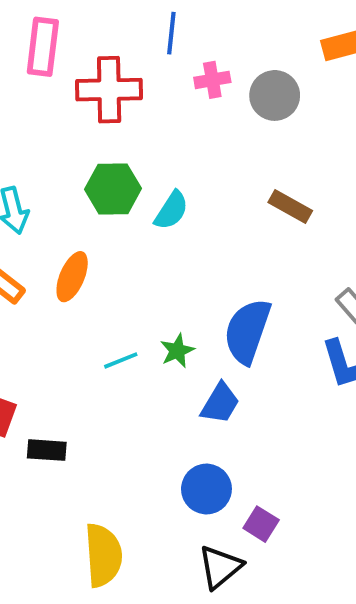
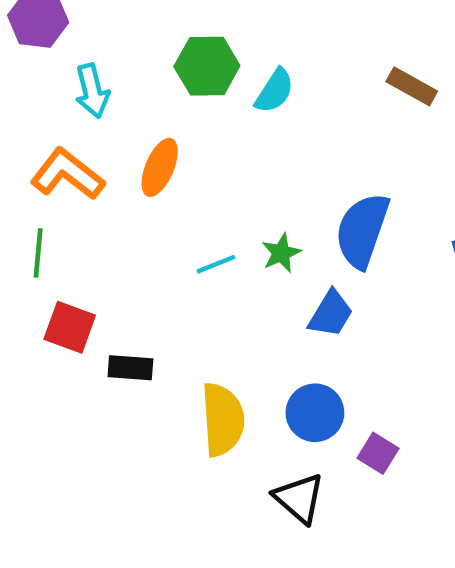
yellow semicircle: (103, 555) -> (223, 420), moved
black triangle: (220, 567) -> (299, 498), moved, turned -39

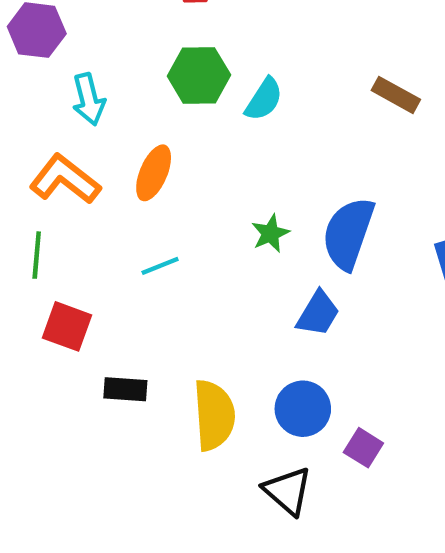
green star: (281, 253) -> (270, 233), moved
cyan line: (216, 264) -> (160, 266), moved
black rectangle: (130, 368) -> (125, 389), moved

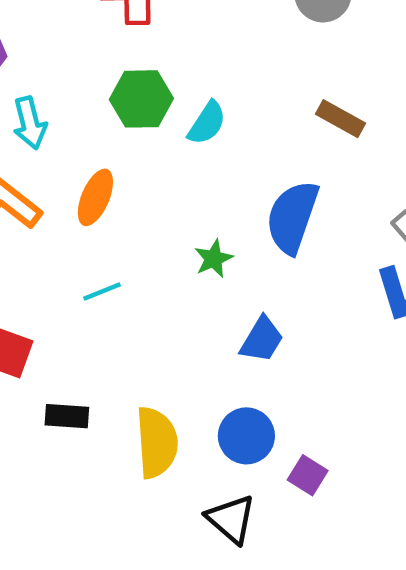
blue semicircle: (348, 233) -> (292, 217), moved

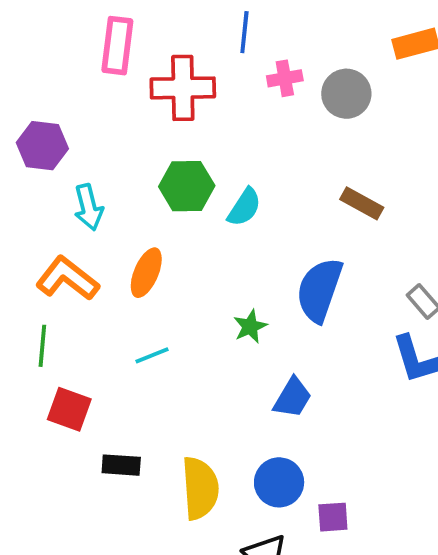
purple square: (308, 475) -> (333, 517), turned -36

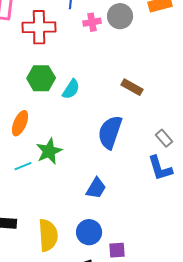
gray circle: (346, 94) -> (120, 16), moved
green star: (250, 327) -> (49, 151), moved, size x1.5

